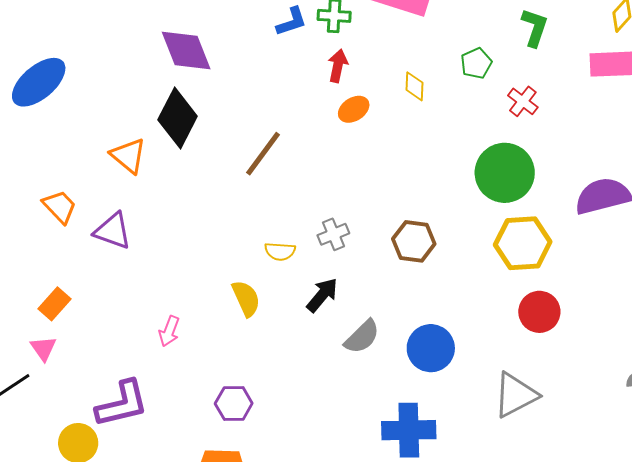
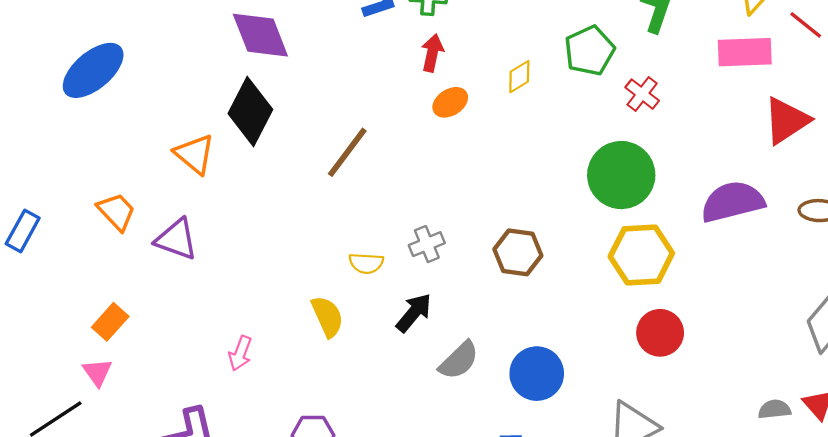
green pentagon: (476, 63) -> (589, 51), size x1.4
yellow diamond: (414, 86) -> (519, 77), turned 56

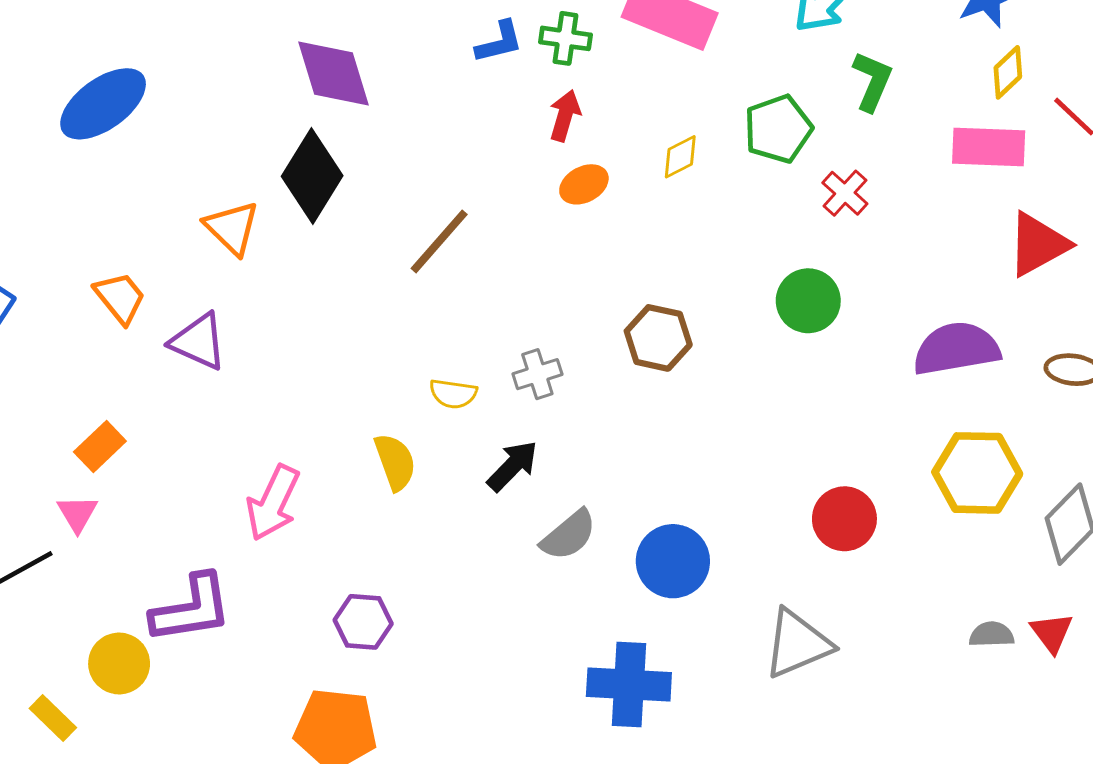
green circle: (621, 175) -> (808, 301), size x0.7
brown hexagon: (518, 252) -> (658, 338), moved
yellow hexagon: (641, 255) -> (977, 473), moved
pink arrow: (240, 353) -> (273, 503), size x1.6

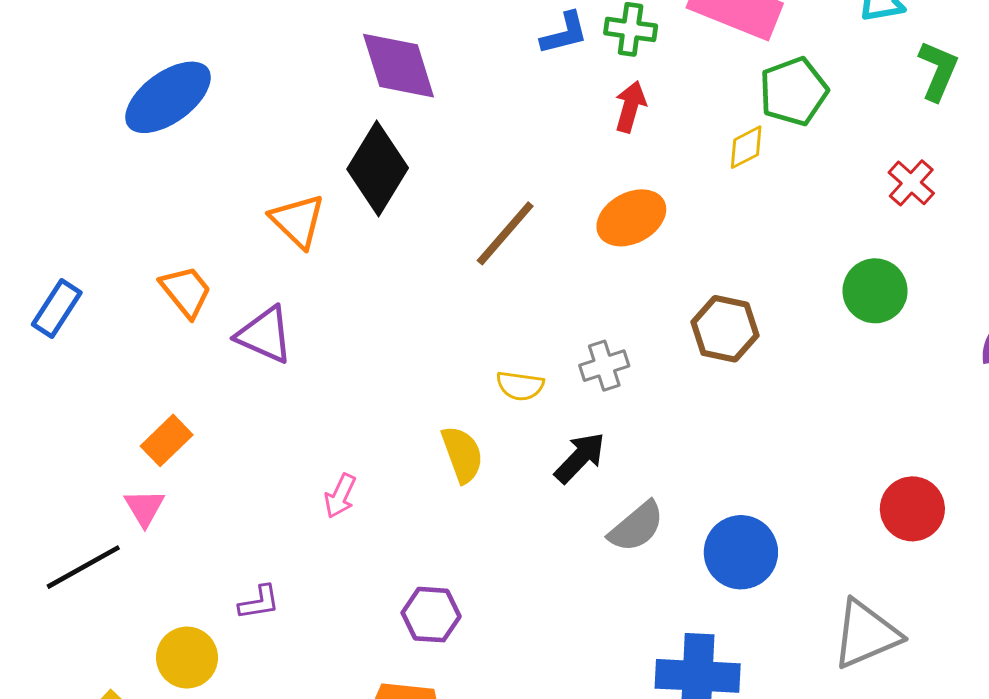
green pentagon: (778, 129) -> (794, 91), moved
orange ellipse: (584, 184) -> (631, 218), moved, size x1.4
pink arrow: (273, 503) -> (340, 496), size x0.6
purple L-shape: (191, 609) -> (259, 602), size x0.5

